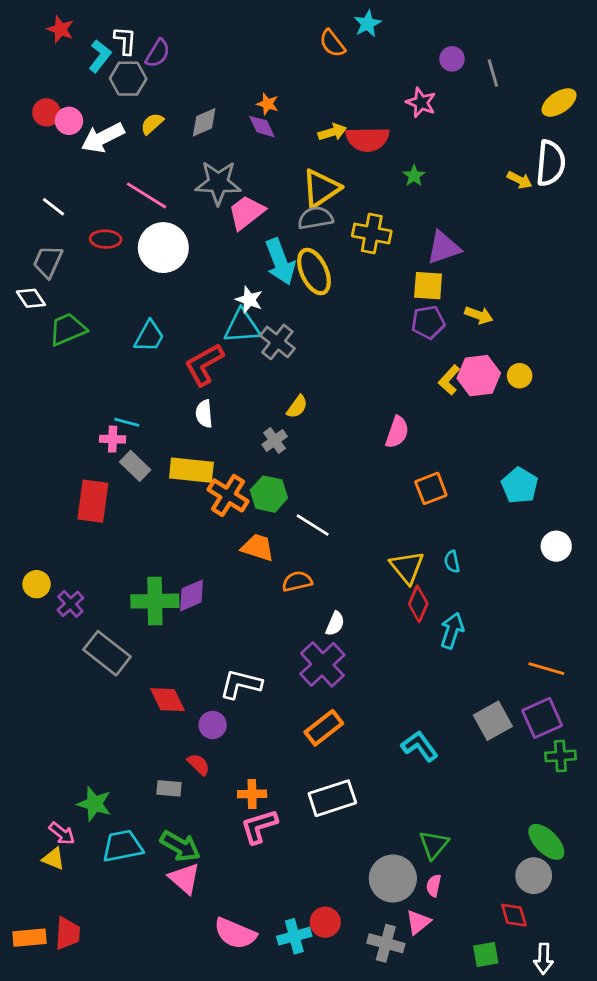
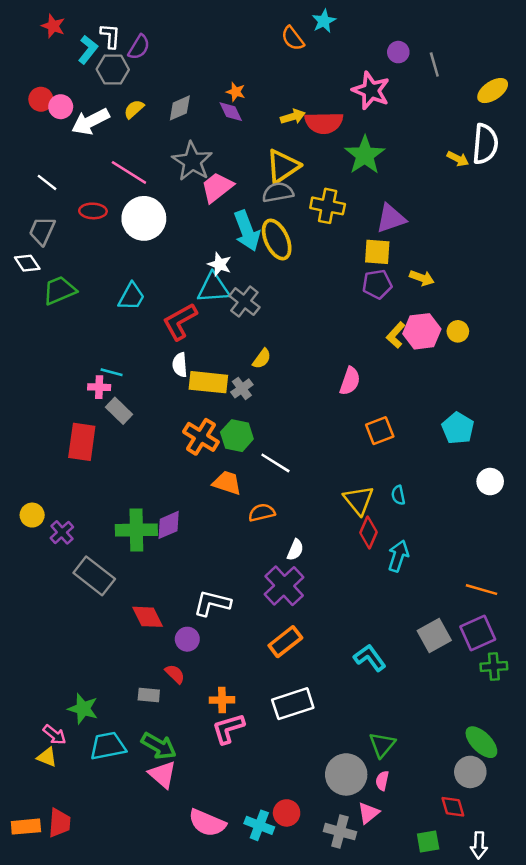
pink star: (421, 103) -> (371, 91), size x1.4
green star: (414, 176) -> (365, 155), size x2.0
gray star: (218, 183) -> (192, 161), turned 30
yellow rectangle: (191, 470) -> (208, 382), moved
cyan cross: (294, 936) -> (259, 825), turned 36

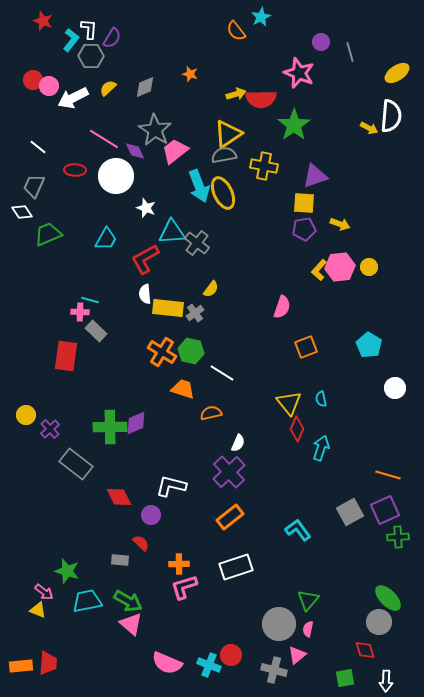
purple diamond: (231, 112) -> (135, 151), moved
white star: (220, 264) -> (146, 208), moved

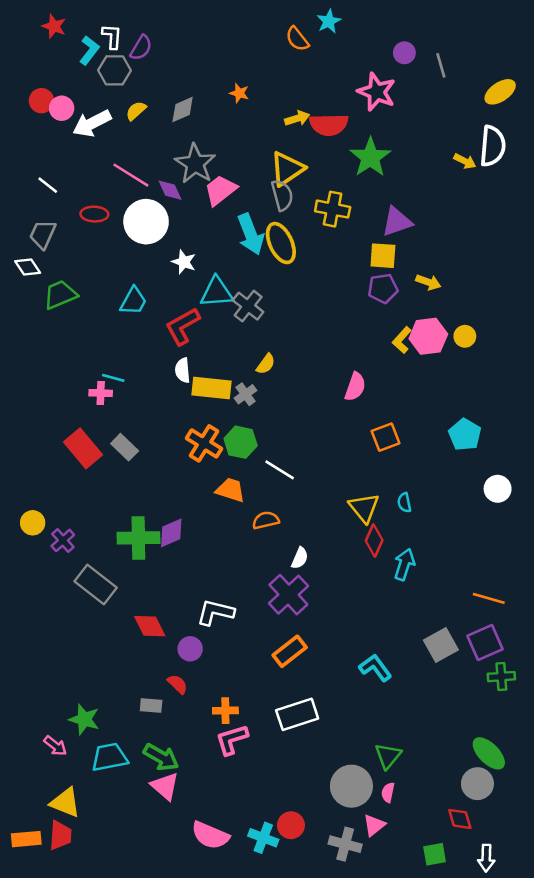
gray semicircle: (224, 155) -> (282, 195), turned 85
gray rectangle: (96, 331) -> (125, 447), moved
red rectangle: (66, 356) -> (83, 448), turned -48
yellow triangle: (38, 610) -> (65, 803), moved, size x1.5

